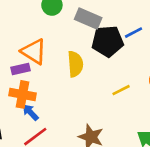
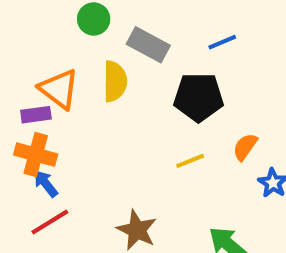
blue line: (133, 33) -> (222, 42), moved
black pentagon: (108, 41) -> (199, 97), moved
yellow semicircle: (75, 64) -> (115, 81), moved

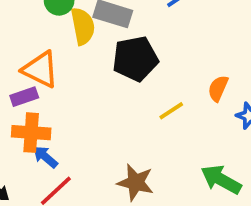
yellow semicircle: (115, 81) -> (83, 26), moved
black pentagon: (199, 97) -> (135, 59), moved

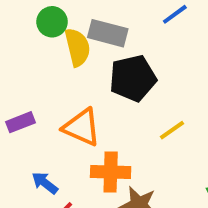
orange triangle: (40, 69) -> (82, 127), moved
orange cross: (31, 133) -> (111, 172), moved

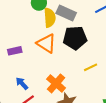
orange triangle: (82, 127) -> (46, 43), moved
orange cross: (111, 172) -> (56, 83), turned 30

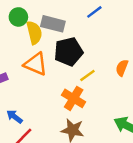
yellow line: (91, 67) -> (87, 75), moved
orange cross: (56, 83) -> (74, 98), moved

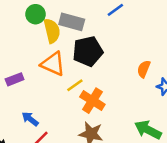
yellow line: (87, 75) -> (75, 85), moved

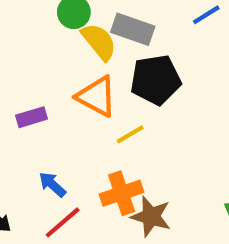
yellow semicircle: (52, 31) -> (99, 42), turned -30
orange cross: (92, 101) -> (122, 193), moved, turned 35

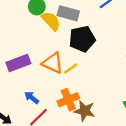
orange triangle: (97, 96) -> (53, 63), moved
purple rectangle: (31, 117) -> (18, 63), size x1.5

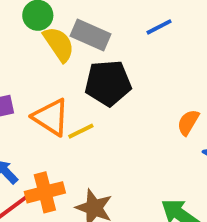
orange cross: (68, 100) -> (45, 192), moved

